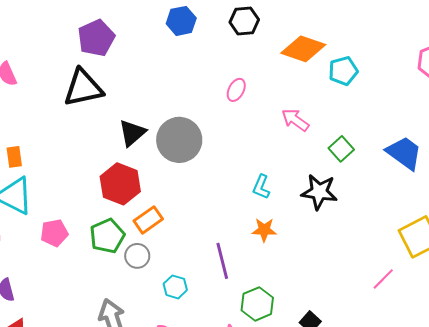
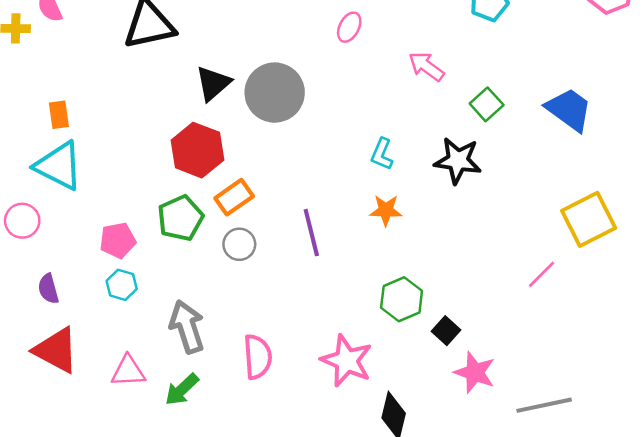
pink pentagon: (54, 233) -> (118, 240), moved
gray circle: (137, 256) -> (239, 244), moved
purple line: (222, 261) -> (311, 233), moved
cyan hexagon: (175, 287) -> (122, 285), moved
green hexagon: (257, 304) -> (402, 299), moved

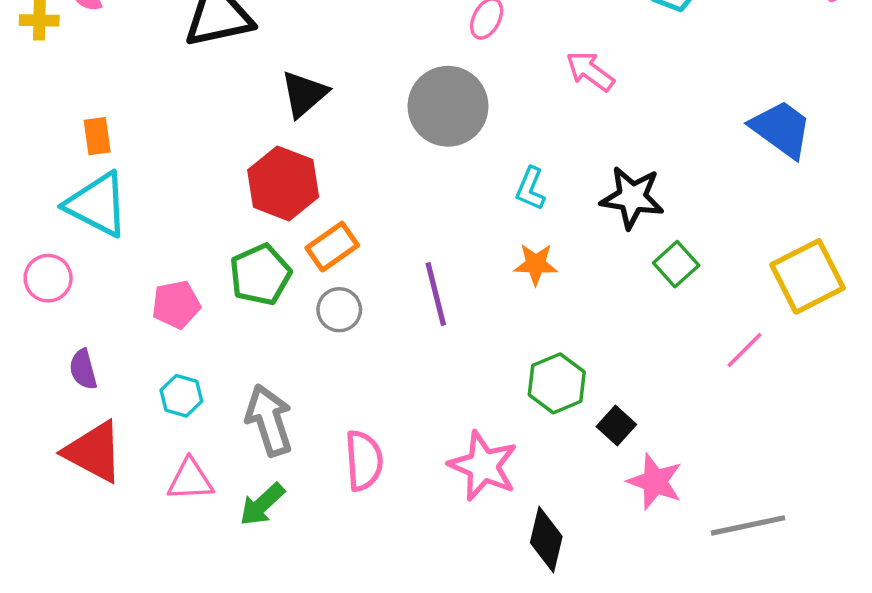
gray circle: (275, 93) -> (448, 106), moved
green square: (487, 104) -> (676, 264), moved
cyan hexagon: (122, 285) -> (181, 396), moved

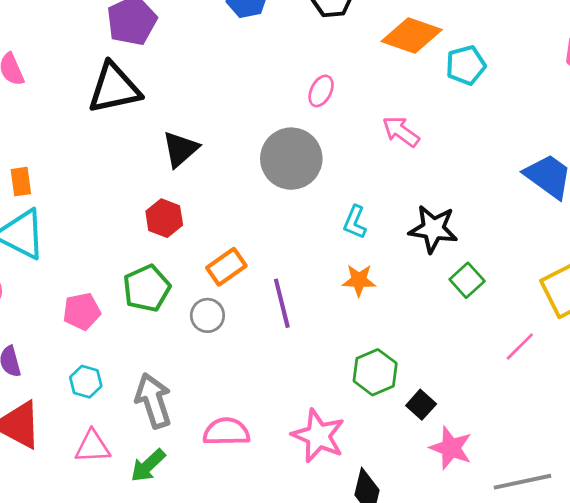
red hexagon: (283, 183) -> (164, 218), size x0.7
orange rectangle: (332, 247) -> (226, 267), moved
pink semicircle: (364, 461) -> (226, 432), turned -87

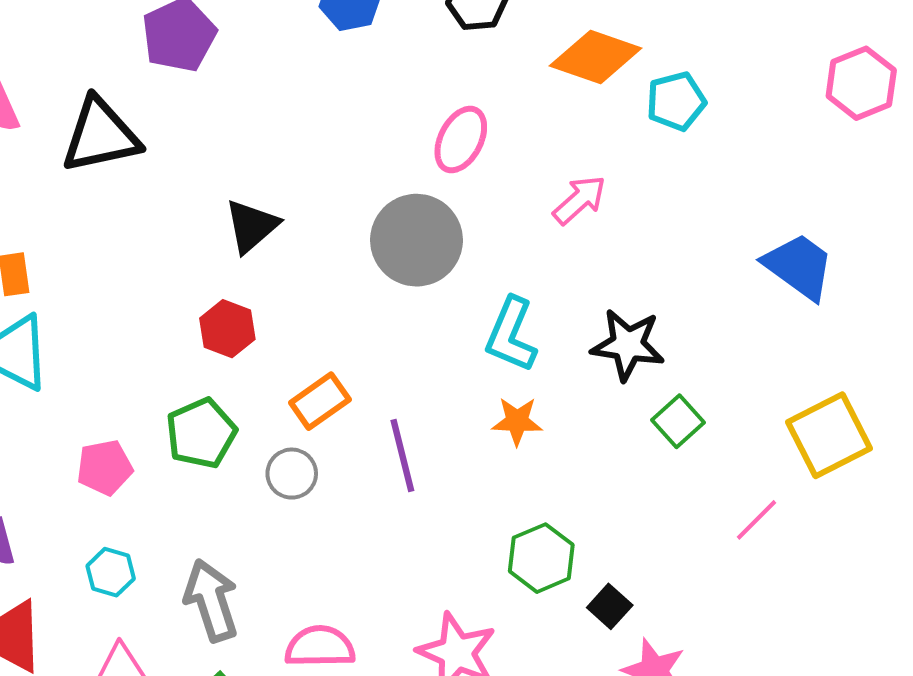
black triangle: (114, 88) -> (101, 136), moved
pink ellipse: (321, 91) -> (461, 140), size x1.4
pink arrow: (401, 132) -> (579, 200), turned 102
cyan L-shape: (355, 222) -> (511, 335), size x1.5

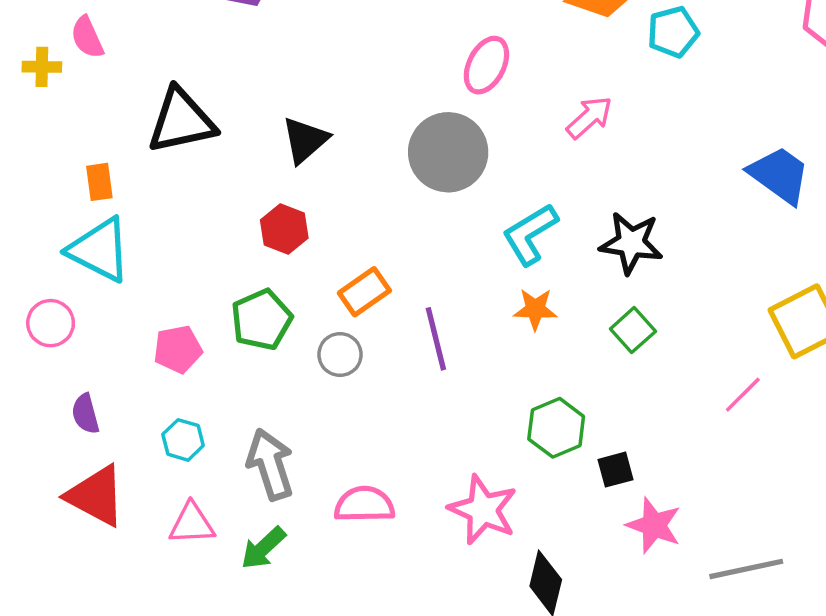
black triangle: (101, 136) -> (181, 121), moved
cyan L-shape: (511, 335) -> (530, 234), turned 36
green square: (678, 421) -> (633, 330), moved
black square: (610, 606) -> (615, 470), turned 33

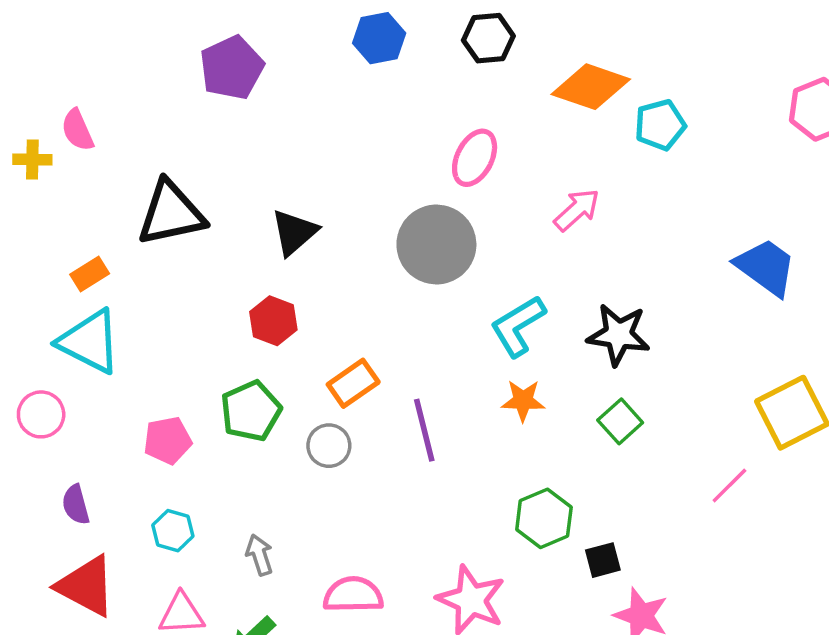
orange rectangle: (99, 182) -> (90, 274), turned 66
gray arrow: (270, 464) -> (260, 555), size x0.6

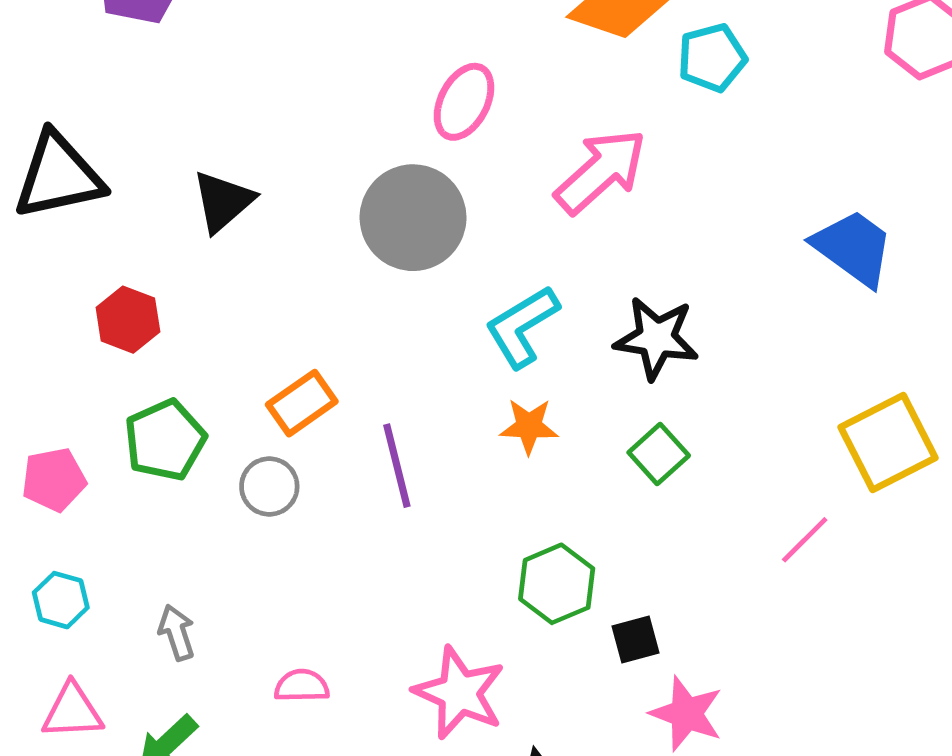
pink arrow: (577, 210) -> (601, 171), size x1.5
red hexagon: (273, 321) -> (128, 320), moved
pink semicircle: (353, 595) -> (302, 686), size x0.7

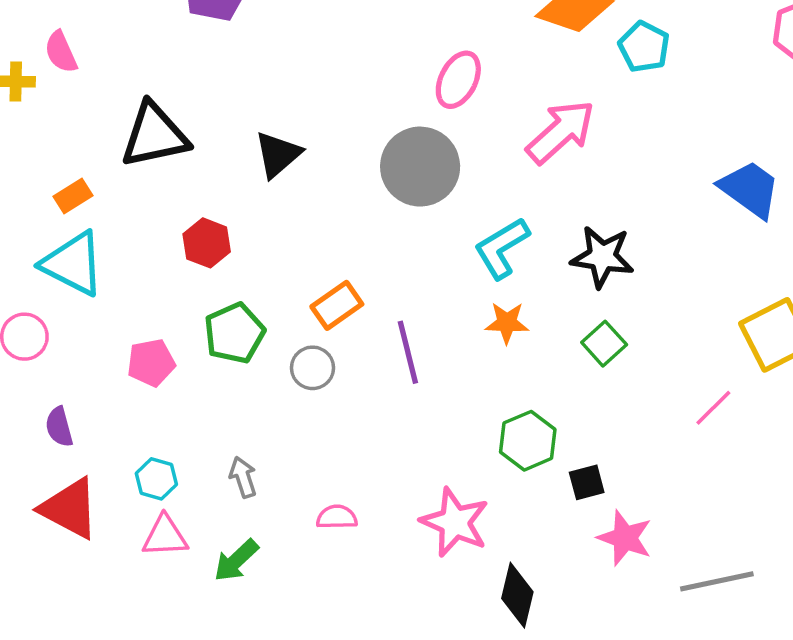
cyan pentagon: (712, 58) -> (644, 47), turned -30
cyan hexagon: (61, 600) -> (156, 479), moved

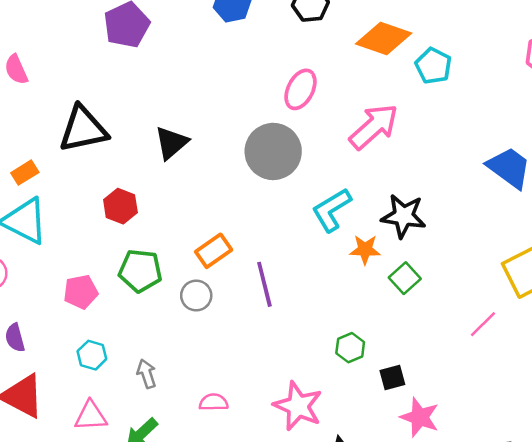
orange star: (507, 323) -> (365, 250), moved
green pentagon: (234, 333) -> (140, 271), turned 30
green hexagon: (528, 441) -> (350, 348), size x0.7
cyan hexagon: (156, 479) -> (92, 355), moved

